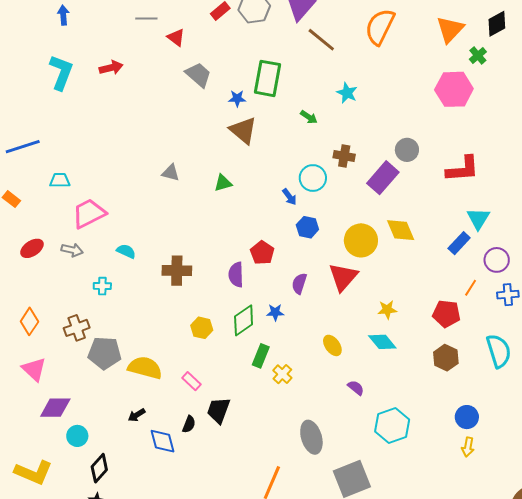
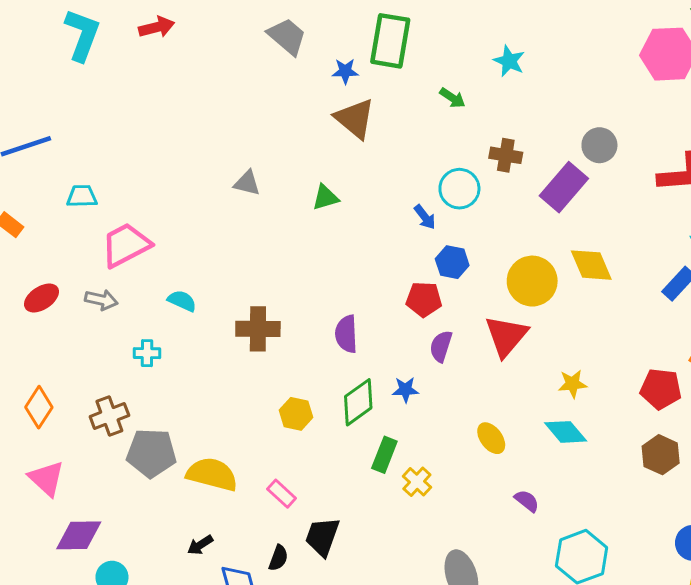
red pentagon: (262, 253) -> (424, 299), moved, turned -30

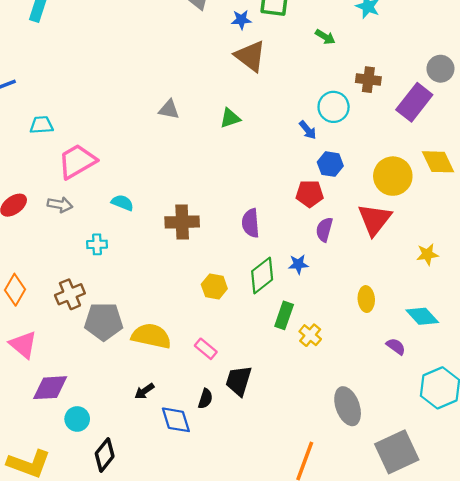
cyan diamond: (566, 432) -> (422, 316), moved
yellow ellipse: (491, 438) -> (366, 299), turned 35

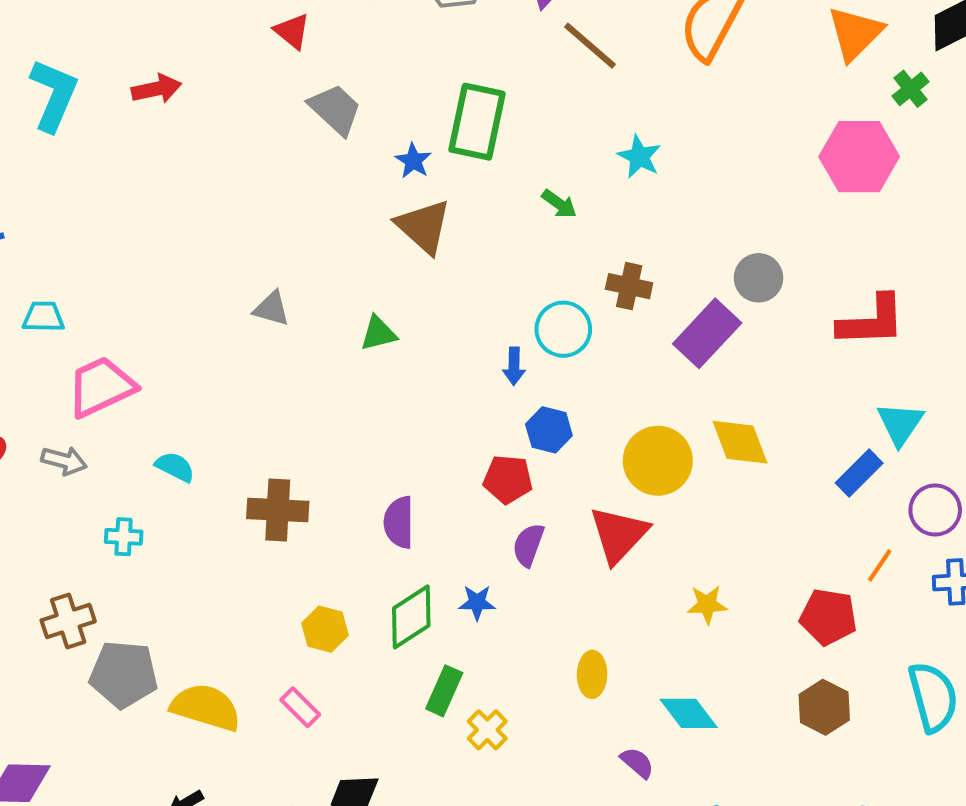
blue star: (241, 20) -> (413, 161), turned 30
blue arrow: (308, 130) -> (514, 366), turned 36
pink rectangle: (206, 349) -> (300, 707), moved

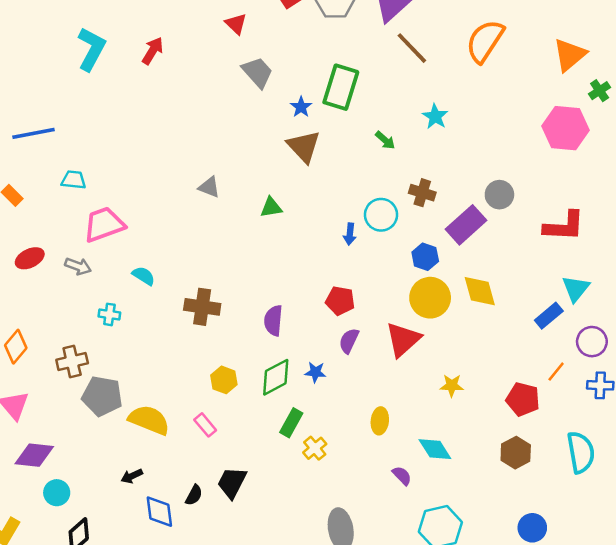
red arrow: (156, 89) -> (153, 51), turned -52
blue hexagon: (549, 430) -> (425, 257), moved

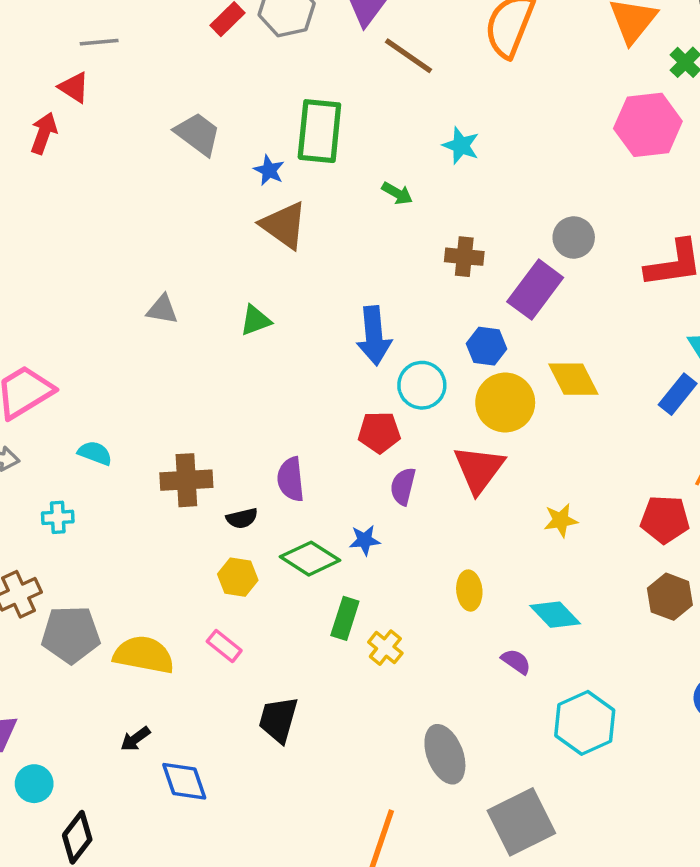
red triangle: (236, 24) -> (74, 87), moved
cyan circle: (381, 215) -> (422, 385), moved
blue arrow: (350, 234) -> (374, 336), size x1.8
green diamond: (276, 377) -> (310, 559), turned 72
black semicircle: (194, 495) -> (242, 518), moved, turned 60

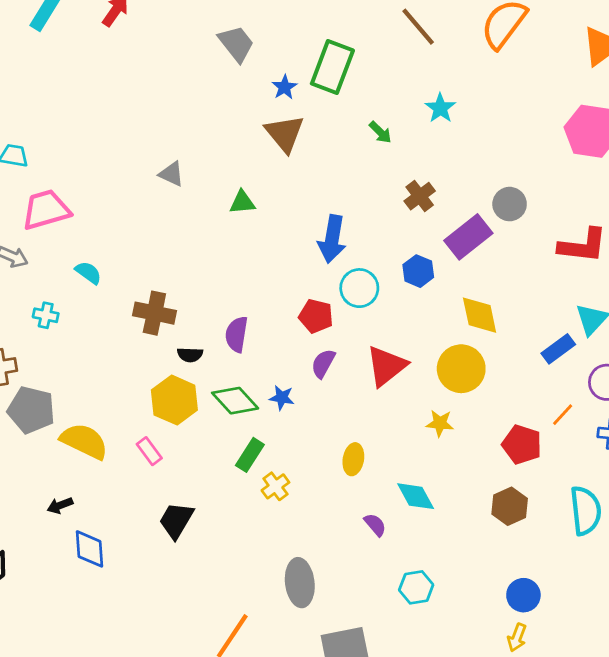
brown cross: (464, 257) -> (420, 196), turned 32
yellow circle: (505, 403) -> (461, 369), moved
yellow hexagon: (238, 577) -> (174, 400), size x1.5
cyan hexagon: (585, 723) -> (416, 587), size x0.7

